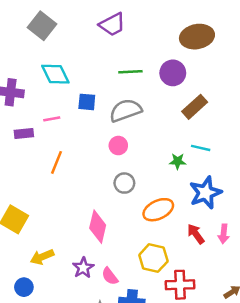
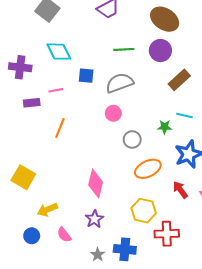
brown ellipse: (197, 37) -> (165, 19), moved, turned 44
gray circle: (124, 183) -> (132, 139), moved
purple star: (83, 268) -> (94, 219), moved
pink semicircle: (110, 276) -> (64, 235), moved

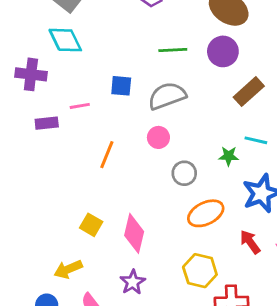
cyan diamond: (59, 52) -> (65, 40), moved
orange line: (60, 128) -> (107, 155), moved
yellow square: (23, 177) -> (91, 225), moved, size x0.7

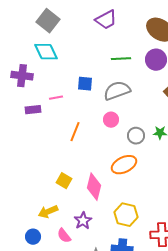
gray circle: (184, 173) -> (136, 136), moved
orange ellipse: (206, 213) -> (124, 165), moved
yellow hexagon: (200, 271) -> (126, 215), moved
purple star: (133, 282) -> (83, 221), moved

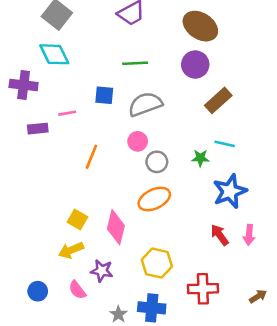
green line: (121, 59) -> (135, 63), moved
gray circle: (136, 136) -> (157, 162), moved
yellow arrow: (48, 212) -> (71, 250), moved
purple star: (83, 221) -> (102, 271), turned -30

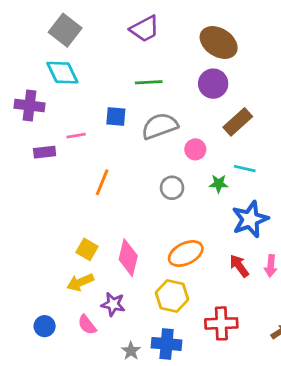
pink circle: (138, 141) -> (195, 149), moved
orange ellipse: (154, 199) -> (186, 254), moved

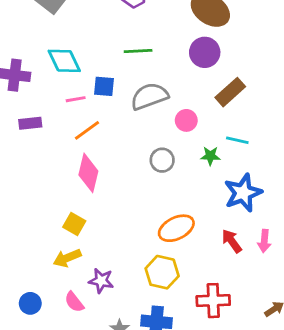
cyan diamond: (62, 73) -> (64, 61), moved
pink line: (76, 136) -> (76, 99), moved
orange line: (102, 182) -> (87, 130), moved, turned 32
pink diamond: (128, 258) -> (88, 173), moved

